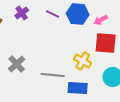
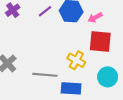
purple line: (53, 14) -> (45, 11), turned -64

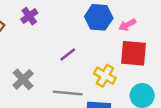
purple line: (45, 11) -> (68, 55), moved

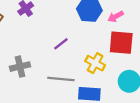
gray cross: (23, 79) -> (20, 67), turned 30

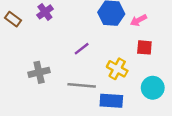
red square: (121, 43) -> (144, 47), size x0.6

